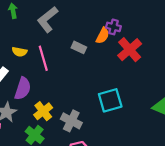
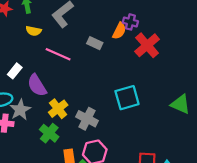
yellow semicircle: (19, 52) -> (34, 31), moved
pink line: (43, 58) -> (58, 54), turned -50
purple semicircle: (23, 88) -> (37, 85), turned 130

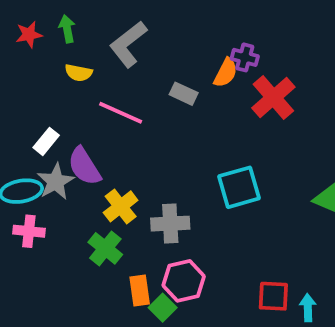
gray star: (20, 110) -> (56, 182), moved
gray cross: (87, 119) -> (170, 224), turned -30

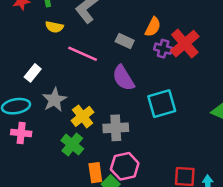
purple cross: (245, 57) -> (163, 49), moved
purple semicircle: (84, 166) -> (123, 78), moved
gray star: (56, 182) -> (54, 100), moved

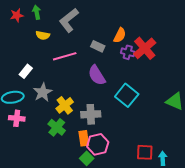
pink line: (83, 54) -> (65, 56), turned -40
cyan square: (162, 104) -> (127, 95), turned -35
orange rectangle: (95, 173) -> (84, 138), moved

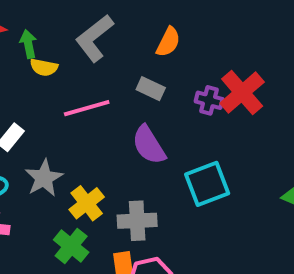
green arrow: (37, 12) -> (28, 44), moved
orange semicircle: (120, 35) -> (168, 42), moved
cyan square: (127, 95) -> (207, 184), turned 30

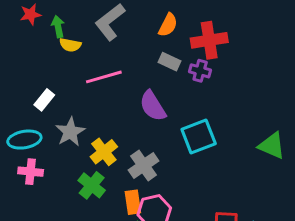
gray rectangle: (151, 89) -> (170, 62), moved
red cross: (242, 93) -> (209, 40), moved, turned 32
gray cross: (137, 221) -> (144, 166), turned -32

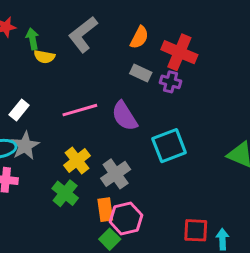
red cross: (209, 40) -> (179, 52), turned 32
pink line: (104, 77) -> (80, 110), moved
gray star: (70, 132) -> (25, 146), moved

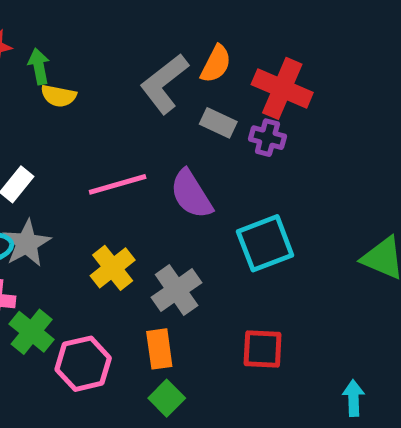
gray L-shape: (83, 34) -> (164, 84), moved
green cross: (65, 193) -> (32, 332), moved
pink hexagon: (126, 218) -> (83, 364), moved
red square: (196, 230) -> (263, 349), moved

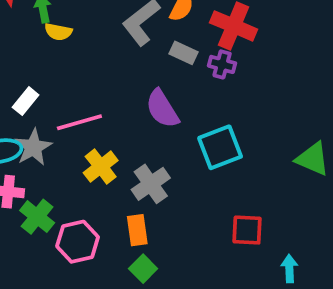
pink line: (118, 184) -> (79, 122), moved
red square: (263, 349) -> (247, 230), moved

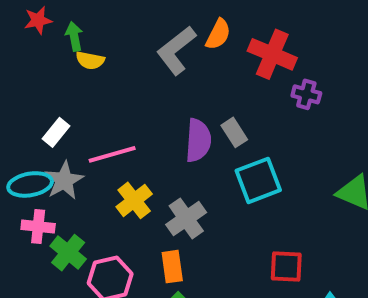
gray rectangle: (183, 53) -> (234, 132), moved, turned 32
purple cross: (222, 64) -> (306, 94), moved
purple semicircle: (162, 109) -> (198, 140), turned -144

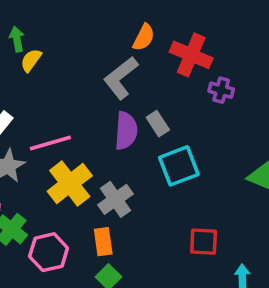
gray L-shape: (176, 50) -> (121, 78), moved
yellow semicircle: (90, 60) -> (31, 60), turned 115
yellow cross: (134, 200) -> (70, 184), size x1.4

